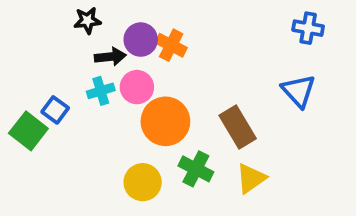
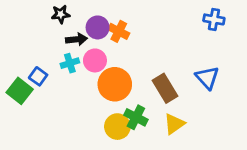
blue triangle: (299, 91) -> (207, 78), moved
yellow circle: (143, 182) -> (117, 127), moved

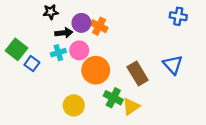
green square: (20, 91) -> (17, 49), moved
yellow triangle: (174, 124) -> (131, 107), moved
yellow circle: (117, 127) -> (74, 105), moved

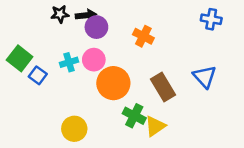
orange cross: (99, 26) -> (143, 36), moved
black arrow: (64, 33) -> (86, 15), moved
yellow circle: (74, 105) -> (74, 129), moved

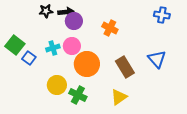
green cross: (134, 116) -> (78, 95), moved
yellow circle: (74, 129) -> (57, 85), moved

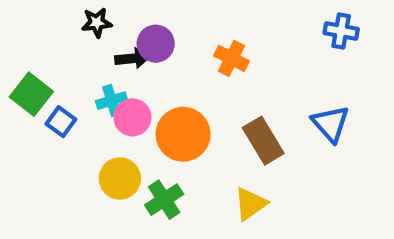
black arrow: (66, 12) -> (133, 58), moved
pink circle: (72, 46) -> (133, 117), moved
green cross: (78, 95) -> (164, 200), turned 30

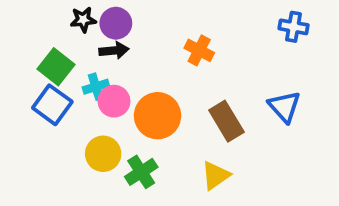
purple circle: (156, 44) -> (116, 23), moved
green square: (31, 94) -> (56, 67), moved
blue square: (61, 122) -> (52, 105), size x1.5

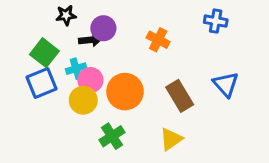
purple circle: (116, 23) -> (103, 28), moved
blue cross: (294, 27) -> (216, 21), moved
blue square: (52, 105) -> (41, 83), turned 32
yellow circle: (103, 154) -> (83, 100), moved

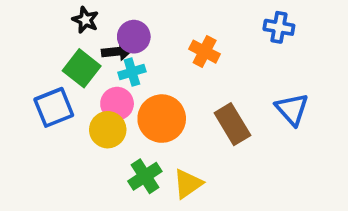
black star: (66, 15) -> (85, 20), turned 30
green square: (44, 53) -> (82, 68), moved
cyan cross: (76, 69) -> (132, 72), moved
yellow triangle: (171, 139) -> (188, 184), moved

